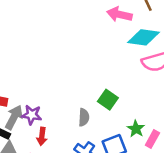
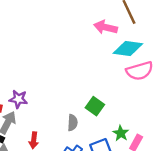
purple star: (32, 115) -> (18, 99), moved

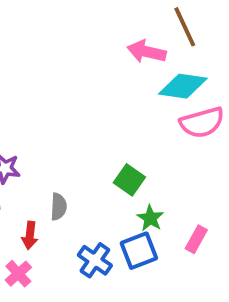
gray semicircle: (73, 123) -> (58, 207), moved
green star: (121, 133) -> (150, 218), moved

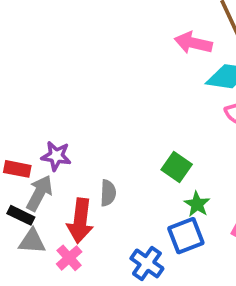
red arrow: (30, 235) -> (80, 221), size x1.6
blue cross: (95, 260) -> (147, 263), moved

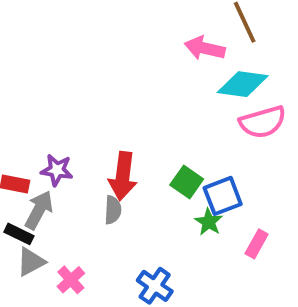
red arrow: (80, 221) -> (123, 176), moved
blue square: (186, 236) -> (223, 196), moved
gray triangle: (32, 241) -> (31, 262), turned -32

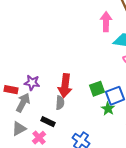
pink arrow: (205, 48) -> (106, 22), turned 78
green square: (187, 182) -> (97, 89), turned 35
black rectangle: (19, 234) -> (48, 122), moved

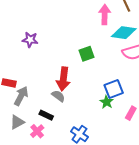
purple star: (32, 83) -> (30, 40), moved
green square: (97, 89) -> (86, 54), moved
gray semicircle: (60, 103) -> (58, 96), turned -56

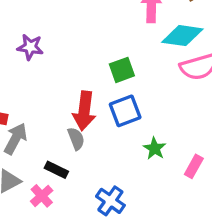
blue square: (114, 89) -> (125, 111), moved
gray semicircle: (58, 96) -> (76, 139), turned 32

